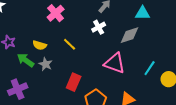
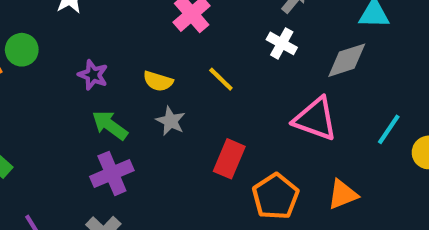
white cross: (99, 27) -> (282, 43), turned -32
green arrow: (26, 60) -> (110, 125), moved

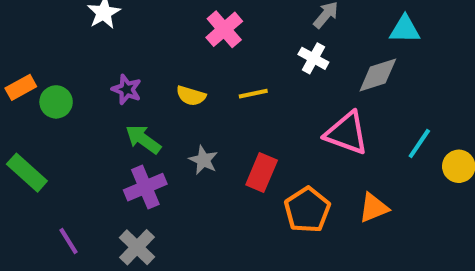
green circle: (22, 50) -> (56, 102), moved
yellow line: (221, 79) -> (253, 94), turned -56
gray star: (171, 121) -> (203, 160), moved

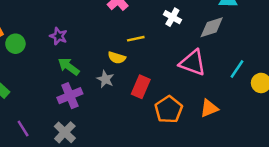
yellow semicircle: (191, 96) -> (117, 58), moved

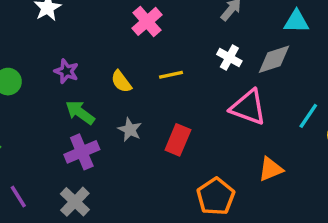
white cross: (172, 17) -> (229, 58), moved
yellow semicircle: (117, 58) -> (121, 82), moved, turned 36
orange pentagon: (169, 110) -> (216, 197), moved

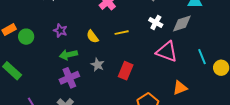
green arrow: (80, 112) -> (68, 55), turned -48
cyan line: (308, 116) -> (202, 57), turned -56

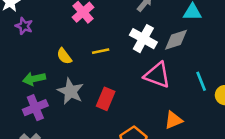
white cross: (156, 22) -> (143, 39), size x1.5
purple star: (60, 31) -> (24, 26), moved
gray star: (97, 65) -> (70, 91), size x1.5

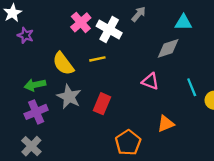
white cross: (143, 39) -> (109, 29), moved
yellow semicircle: (64, 56) -> (63, 64), size x1.5
pink triangle: (157, 75) -> (150, 81), size x0.7

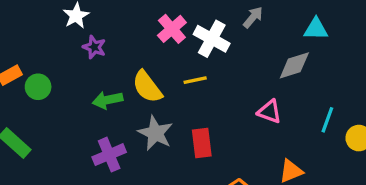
green arrow: (35, 85) -> (107, 100), moved
cyan line: (192, 87) -> (327, 120), turned 42
red rectangle: (102, 104) -> (202, 143), turned -30

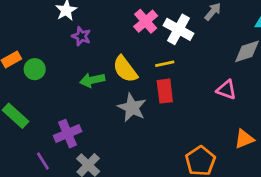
red rectangle: (202, 143) -> (165, 91), moved
purple cross: (109, 155) -> (68, 134), moved

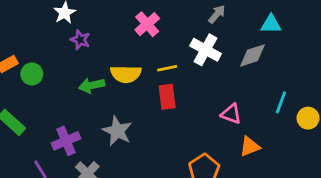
white cross: (179, 29) -> (206, 50), moved
yellow semicircle: (125, 69) -> (126, 74), turned -52
pink triangle: (226, 90) -> (231, 114), moved
gray star: (132, 108) -> (117, 131), moved

